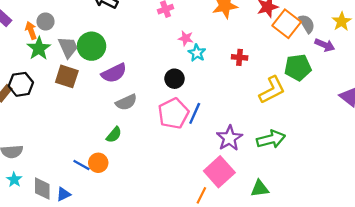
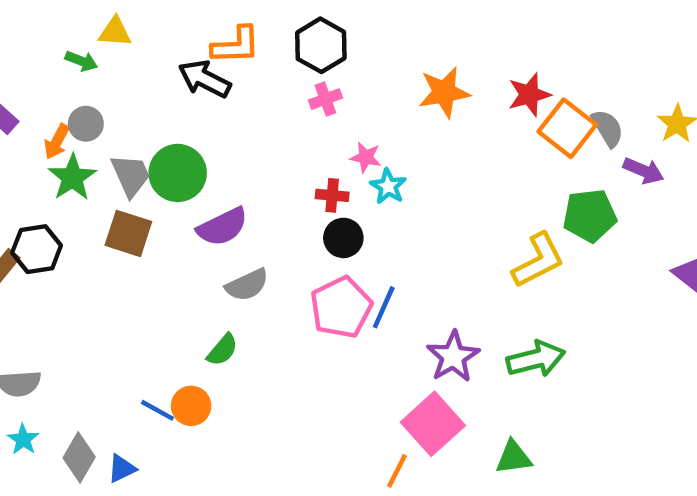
orange arrow: (31, 30) -> (57, 142), turned -132
red cross: (240, 57) -> (332, 195), moved
gray diamond: (42, 189) -> (79, 457), turned 30

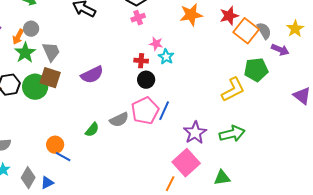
green circle: (178, 173) -> (35, 87), moved
gray semicircle: (247, 285) -> (119, 120), moved
orange circle: (191, 406) -> (55, 145), moved

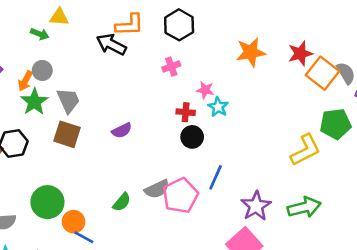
pink cross: (138, 18) -> (171, 67), moved
purple semicircle: (92, 75) -> (122, 130), size x0.7
green circle: (35, 87) -> (47, 202), moved
pink pentagon: (145, 111) -> (180, 196), moved

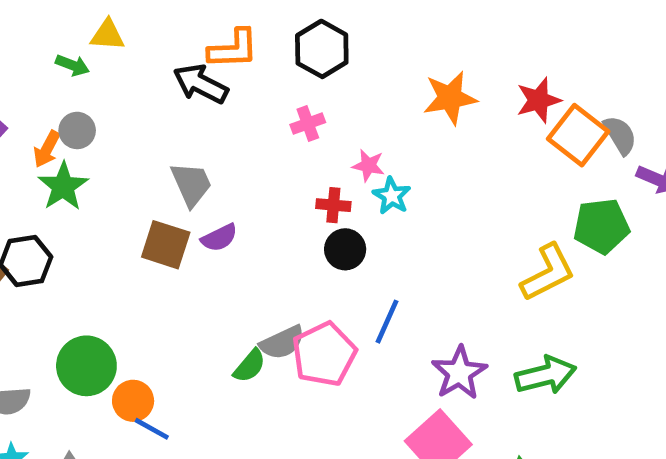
gray trapezoid: (68, 100) -> (191, 184), moved
brown square: (67, 134) -> (166, 245), moved
green semicircle: (122, 202) -> (250, 366), moved

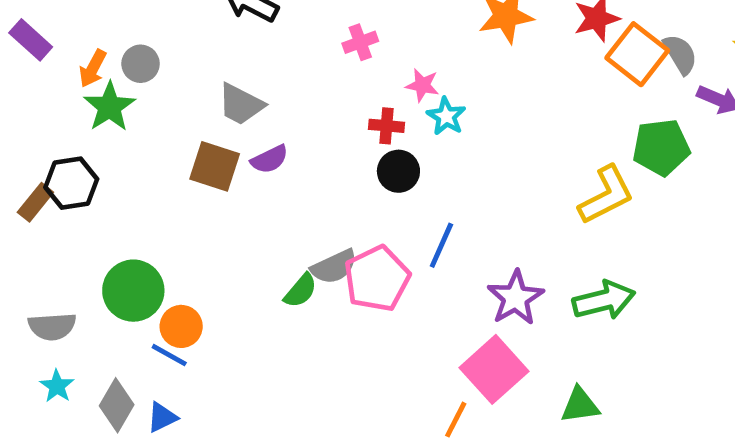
gray circle: (77, 130) -> (141, 64), moved
gray trapezoid: (191, 184) -> (241, 104), turned 141
blue line: (152, 429) -> (169, 355), moved

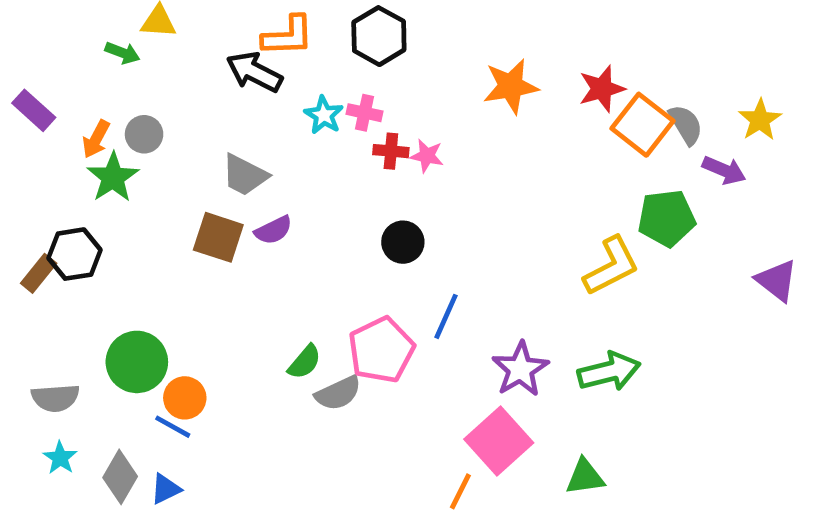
pink cross: (360, 42) -> (365, 113), turned 32
cyan star: (446, 116) -> (324, 115), moved
red cross: (387, 126) -> (391, 151), moved
gray semicircle: (334, 267) -> (338, 393), moved

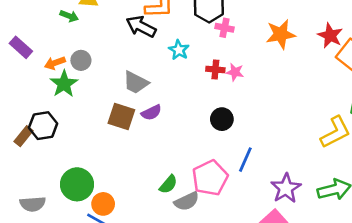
red star: (602, 89) -> (330, 36), turned -30
pink cross: (365, 113) -> (224, 28), moved
orange arrow: (96, 139) -> (55, 63), turned 42

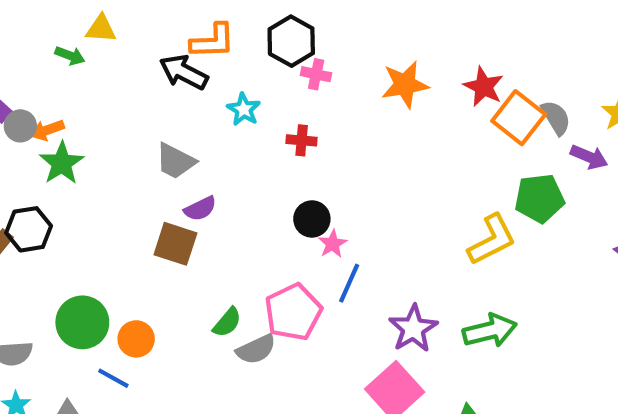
gray circle: (81, 60) -> (20, 126), moved
pink star: (235, 72) -> (333, 244), moved, turned 30
brown square: (121, 116) -> (175, 244), moved
orange circle: (103, 204) -> (136, 339), moved

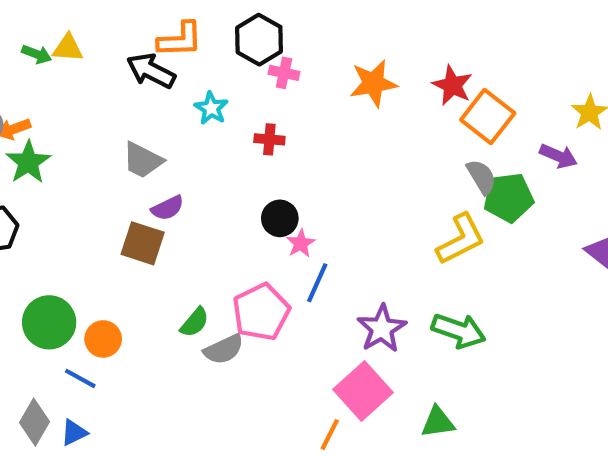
yellow triangle: (101, 29) -> (68, 48), moved
gray semicircle: (556, 118) -> (481, 177), moved
green arrow: (490, 331) -> (459, 331), turned 33

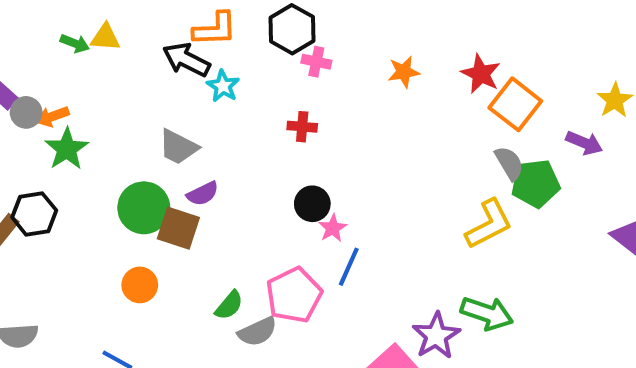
orange star: (373, 83) -> (404, 72), size x0.7
cyan star: (211, 108) -> (223, 86), moved
green circle: (49, 322) -> (144, 208), moved
purple star: (382, 329) -> (436, 336), moved
orange circle: (103, 339) -> (140, 285), moved

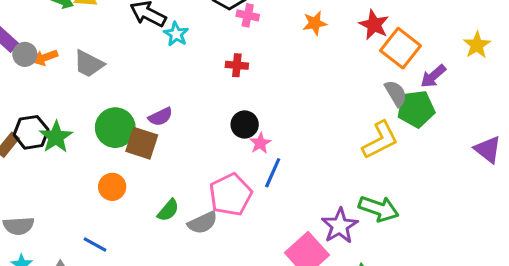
purple arrow: (584, 143) -> (433, 76), moved, turned 116
gray trapezoid: (178, 147) -> (89, 64), moved
green star: (67, 149) -> (56, 137), moved
green semicircle: (229, 305) -> (168, 210), moved

